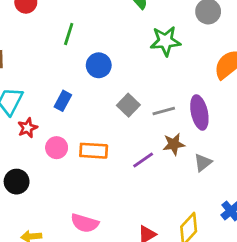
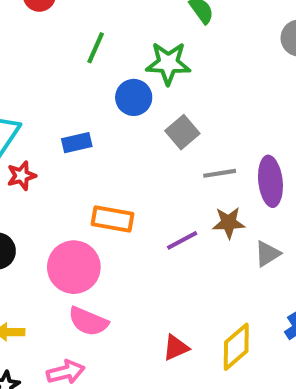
green star: (165, 41) -> (168, 63), moved
blue rectangle: (63, 101) -> (77, 143), turned 42
gray square: (128, 105) -> (182, 132), moved
pink circle: (57, 148) -> (74, 267), moved, size x1.6

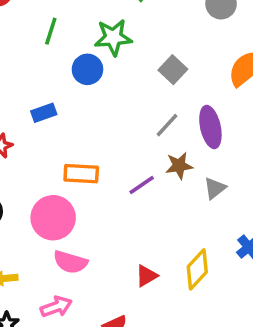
gray square: (182, 132) -> (173, 70), moved
gray line: (220, 173) -> (167, 125), turned -32

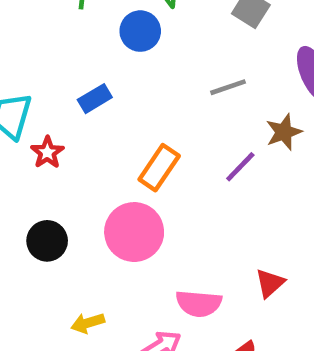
gray line: (167, 125) -> (228, 87), moved, turned 40
orange rectangle: (81, 174) -> (159, 168), turned -48
pink semicircle: (70, 262) -> (199, 303), moved

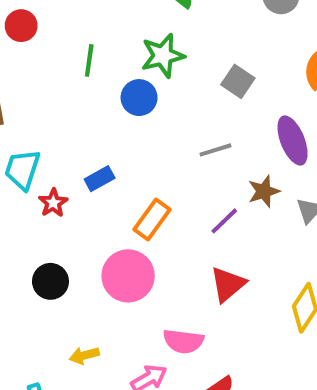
blue rectangle: (95, 99) -> (100, 179), moved
red triangle: (270, 283) -> (228, 284), moved, size x1.4

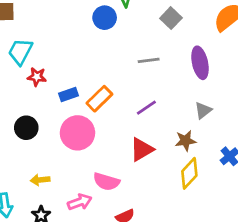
blue rectangle: (100, 179) -> (68, 95), moved
brown star: (264, 191) -> (185, 141), moved
red star: (53, 203) -> (37, 77), turned 30

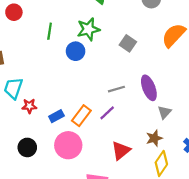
gray line: (149, 60) -> (116, 89), moved
purple ellipse: (200, 63) -> (149, 88), moved
purple line: (146, 108) -> (107, 113), moved

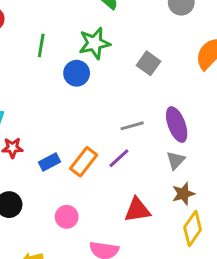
gray triangle: (164, 112) -> (176, 160), moved
pink circle: (68, 145) -> (67, 217), moved, size x0.6
red triangle: (121, 150) -> (137, 210), turned 30

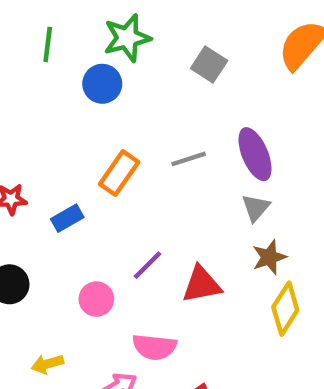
purple line: (119, 158) -> (148, 265), moved
orange rectangle: (84, 162) -> (119, 173), moved

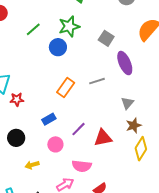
green line: (48, 44) -> (33, 29), turned 42
purple ellipse: (255, 154) -> (125, 63), moved
blue rectangle: (67, 218) -> (49, 119), moved
yellow arrow: (47, 364) -> (32, 165), moved

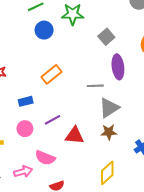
blue circle: (58, 47) -> (44, 30), moved
gray line: (97, 81) -> (95, 86), moved
gray triangle: (127, 103) -> (109, 108), size x1.5
yellow diamond: (141, 149) -> (107, 173), moved

